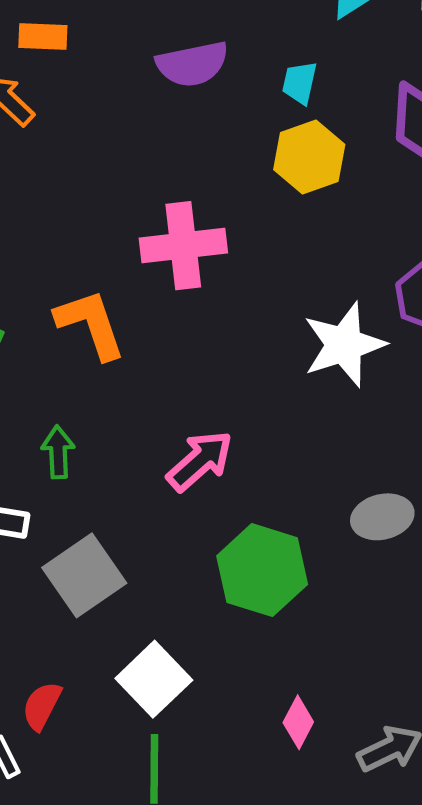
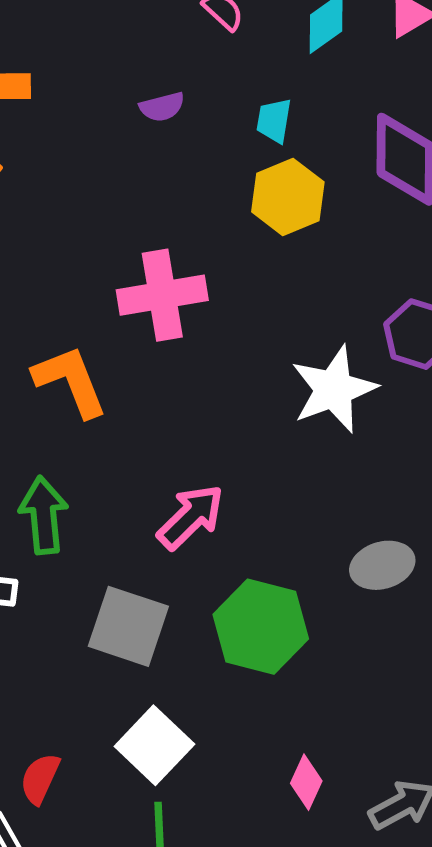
purple semicircle: (192, 64) -> (162, 107), size x0.6
green arrow: (58, 452) -> (44, 515), size x1.4
gray square: (84, 575) -> (128, 626), moved, turned -34

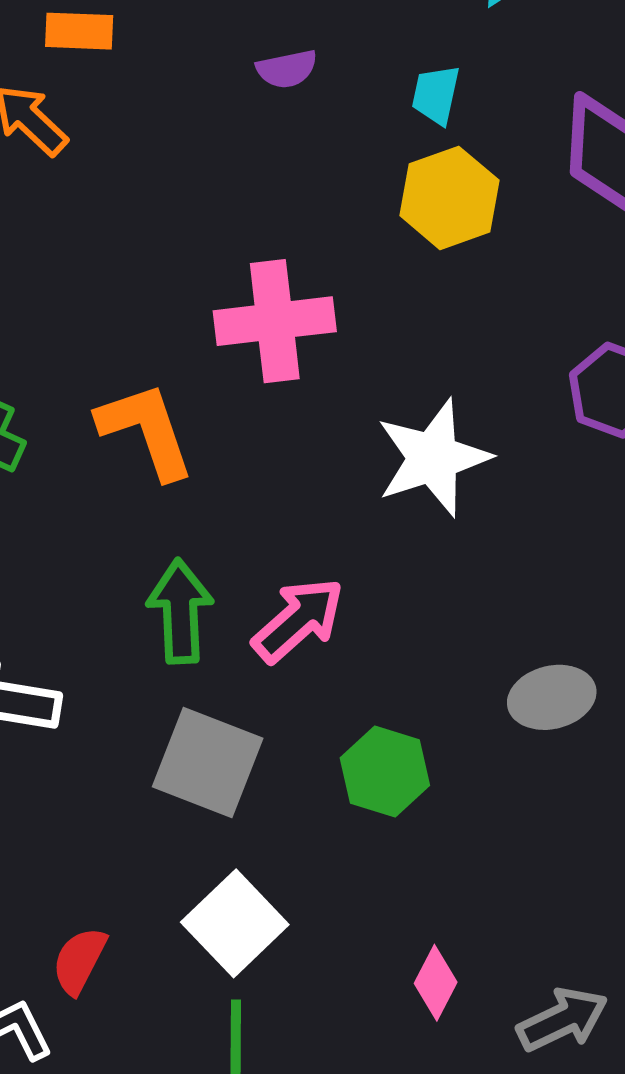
white star: (334, 389) -> (433, 458), moved
green arrow: (44, 515) -> (180, 611), moved
green hexagon: (261, 627) -> (385, 772), size x0.7

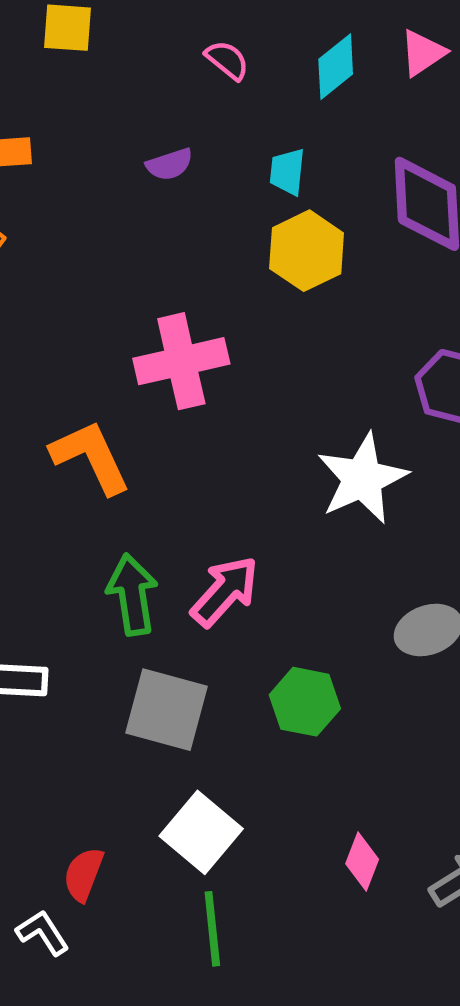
white star: (433, 458) -> (362, 479), moved

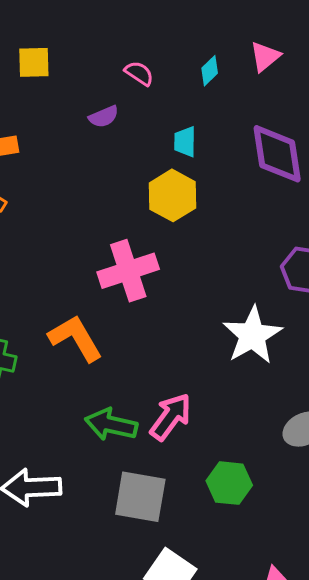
cyan diamond: (336, 67) -> (210, 71), size x0.7
purple semicircle: (169, 164) -> (104, 117), moved
yellow hexagon: (307, 251) -> (173, 195), moved
green arrow: (132, 595) -> (111, 425), turned -63

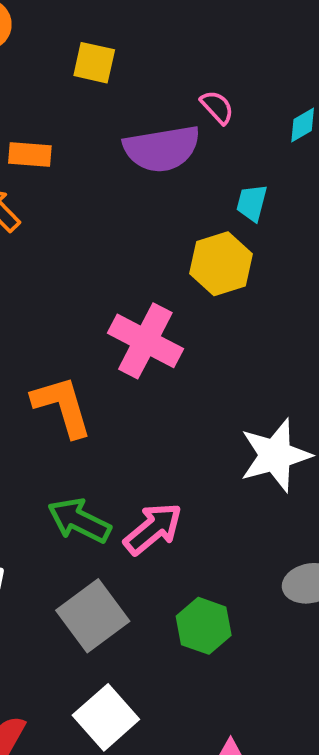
purple semicircle: (104, 117) -> (162, 149), size x2.0
pink cross: (128, 271) -> (145, 341), turned 32
gray square: (140, 497) -> (93, 616), turned 30

